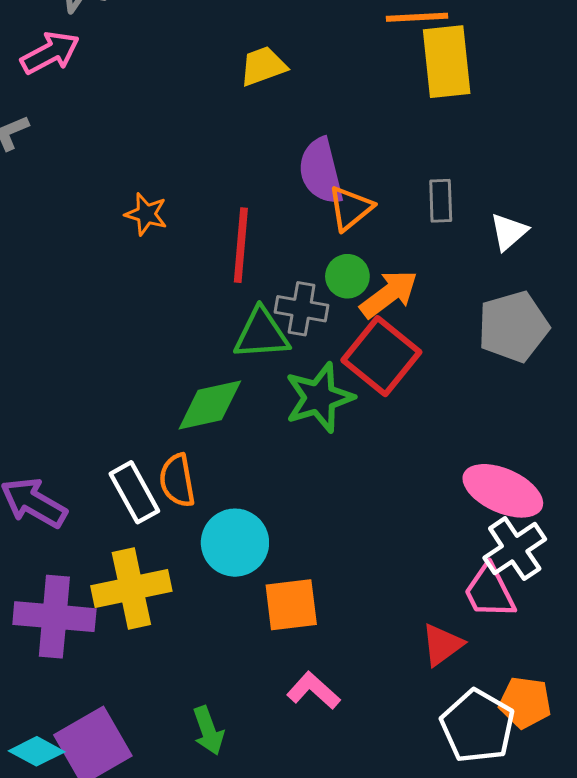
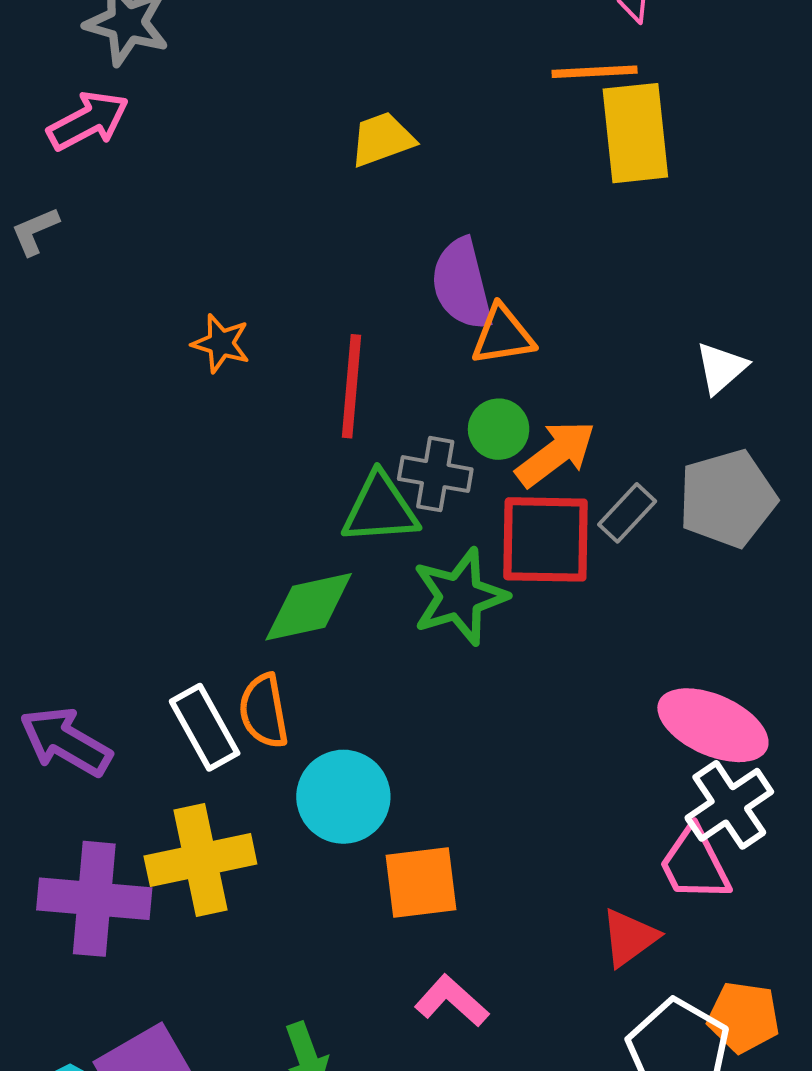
gray rectangle: (441, 201) -> (627, 513), moved, turned 45
orange triangle: (350, 208) -> (503, 335), turned 30
red square: (381, 356) -> (546, 539), turned -38

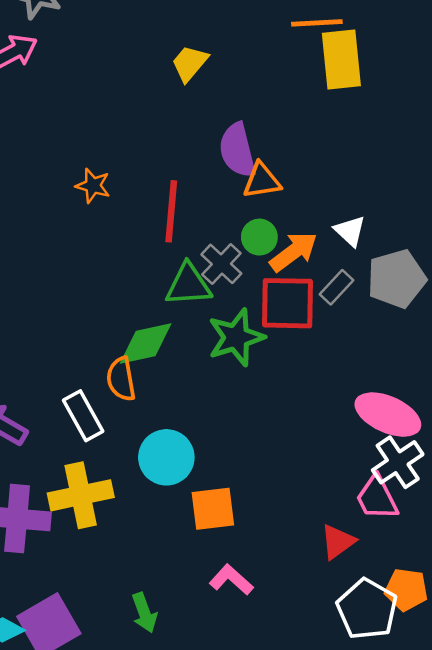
yellow trapezoid: (382, 139) -> (190, 63), turned -30
white triangle: (721, 368) -> (350, 231), moved, turned -36
gray cross: (435, 474) -> (221, 264), turned 33
orange semicircle: (264, 711) -> (121, 379), moved

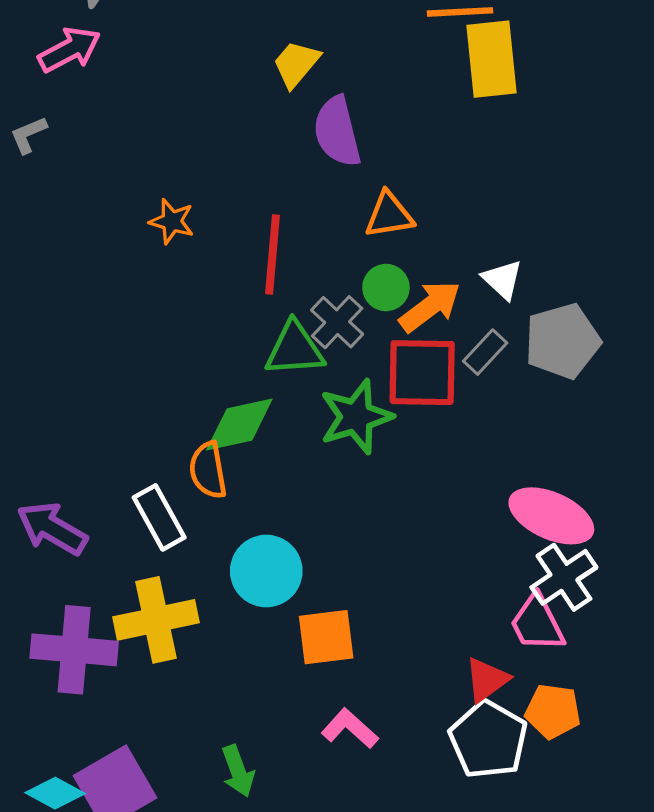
purple semicircle: (237, 150) -> (337, 132), moved
orange pentagon: (406, 590) -> (553, 711), moved
white pentagon: (367, 609) -> (488, 740), moved

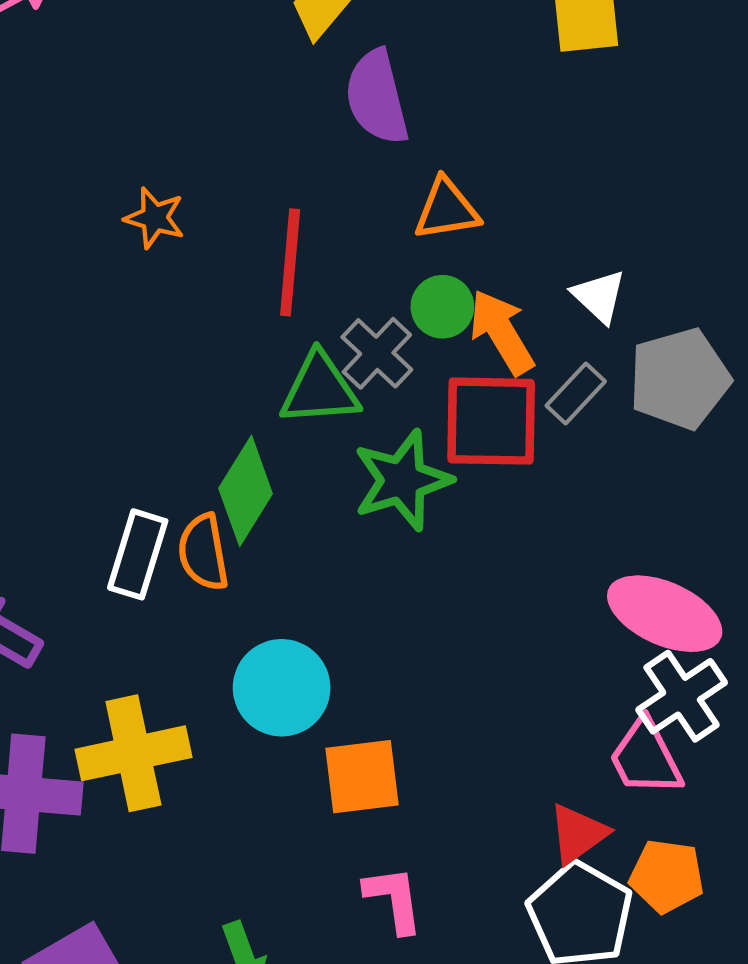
orange arrow: (430, 306) -> (502, 332), turned -84
green diamond: (239, 425) -> (246, 491), turned -46
white rectangle: (159, 517) -> (138, 554), moved, turned 46
pink L-shape: (350, 729) -> (394, 899), turned 40

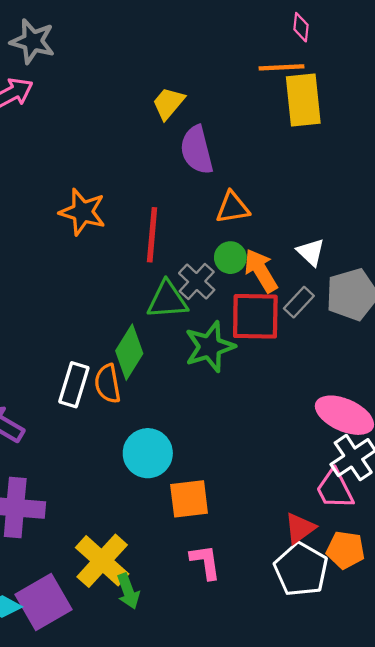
orange star: (155, 218) -> (83, 212), size x1.5
yellow cross: (133, 753) -> (102, 561), moved, turned -36

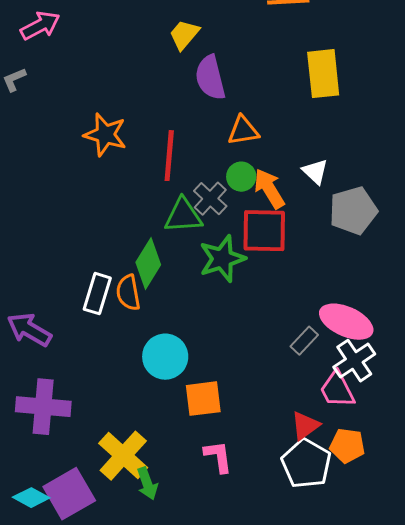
yellow rectangle: (303, 100) -> (323, 74), moved
gray rectangle: (299, 302) -> (304, 341), moved

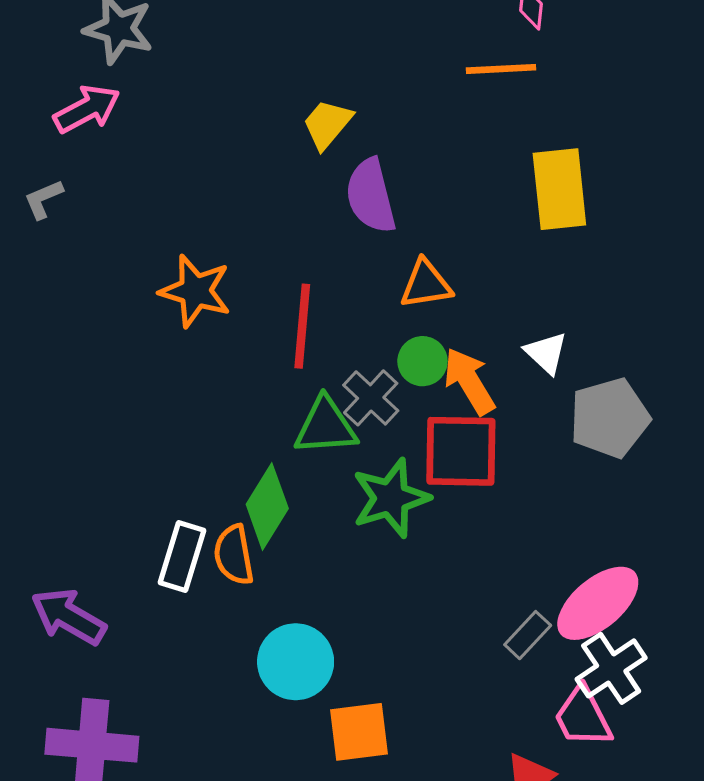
pink ellipse: (346, 322) -> (598, 603), turned -64

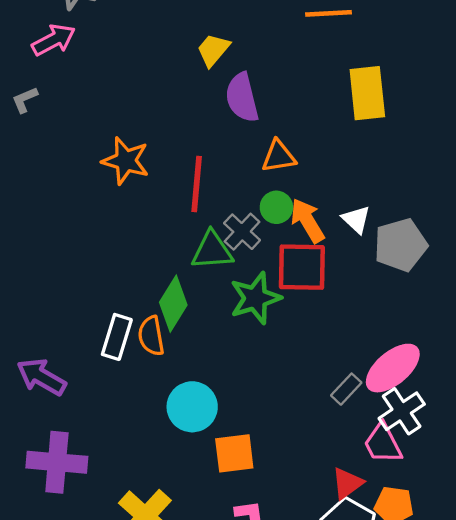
white triangle: (546, 353) -> (356, 219), moved

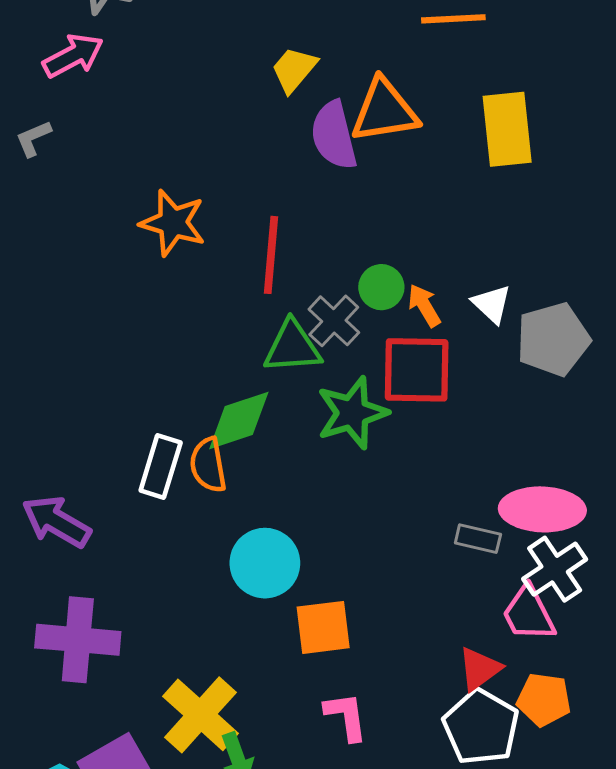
orange triangle: (279, 156) -> (384, 111), moved, size x1.4
orange arrow: (307, 221) -> (424, 306), size x0.7
green diamond: (173, 304) -> (239, 420), turned 40
pink ellipse: (393, 368) -> (542, 509), turned 42
gray rectangle: (346, 389) -> (478, 539), turned 60

